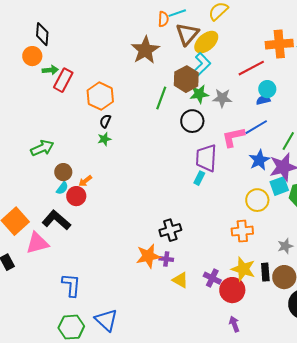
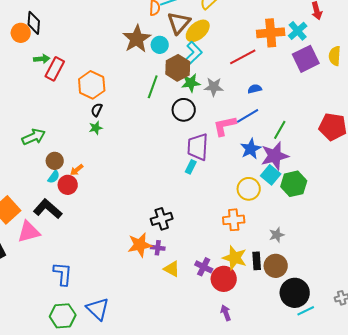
orange circle: (32, 56) -> (21, 33), moved
cyan circle: (267, 89) -> (160, 45), moved
cyan square: (279, 186) -> (271, 175), turned -30

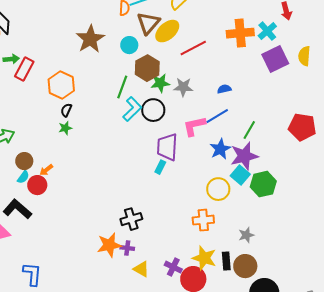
brown star: (137, 39) -> (90, 39), moved
cyan L-shape: (193, 54) -> (132, 109), moved
red line: (243, 57) -> (193, 48), moved

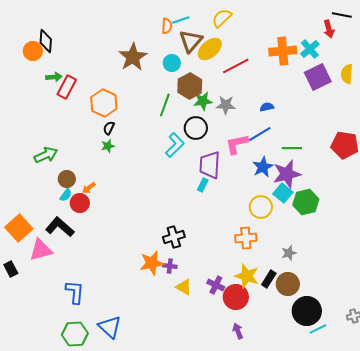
cyan L-shape: (132, 109) -> (175, 145), moved
green line: (249, 130) -> (292, 148), turned 60
black rectangle: (226, 261) -> (269, 279), turned 36

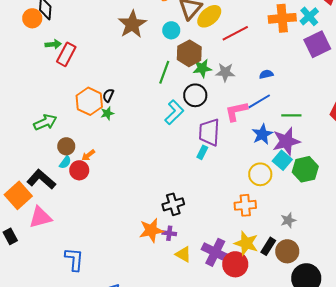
orange hexagon: (104, 103) -> (89, 101), moved
black L-shape: (60, 227) -> (41, 179), moved
purple cross: (216, 285) -> (215, 252), size x1.5

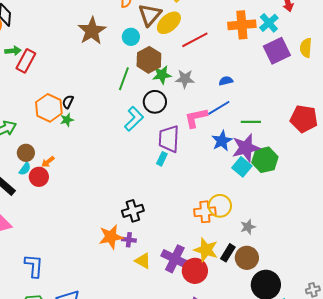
green hexagon: (305, 169) -> (265, 160), moved
yellow circle: (260, 174) -> (220, 206), moved

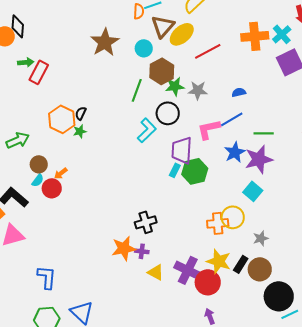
green hexagon: (265, 160) -> (195, 171), moved
cyan square: (242, 167) -> (253, 191), moved

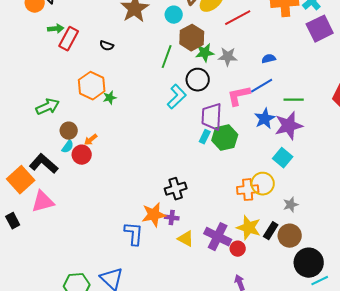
black semicircle: (81, 113) -> (107, 46), moved, turned -96
blue L-shape: (47, 277) -> (134, 234), moved
red circle: (208, 282) -> (238, 249), size x0.6

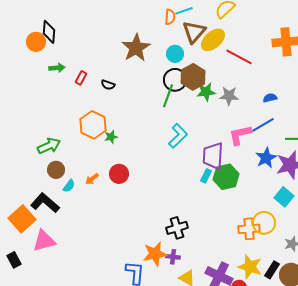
red line: (238, 18) -> (239, 57), turned 56
red rectangle: (69, 39) -> (81, 78), moved, size x0.6
black circle: (198, 80) -> (175, 80), moved
brown circle: (69, 131) -> (56, 170), moved
red circle: (82, 155) -> (119, 174), moved

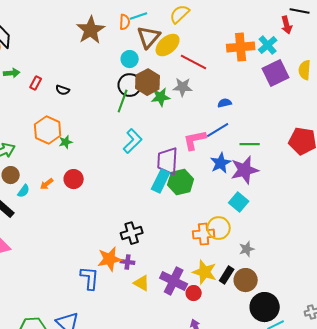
brown star: (136, 48) -> (91, 30), moved
gray star: (229, 96) -> (183, 87), moved
cyan rectangle: (206, 176) -> (161, 181), size x1.6

